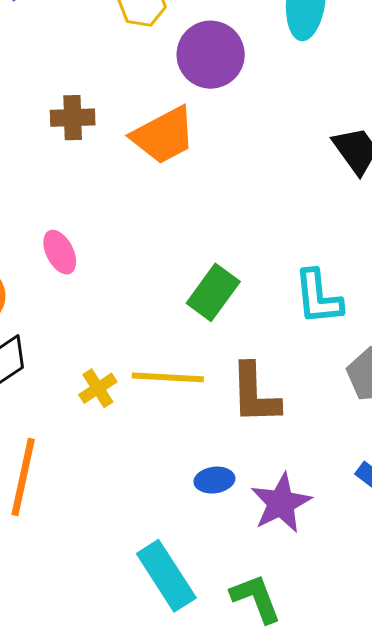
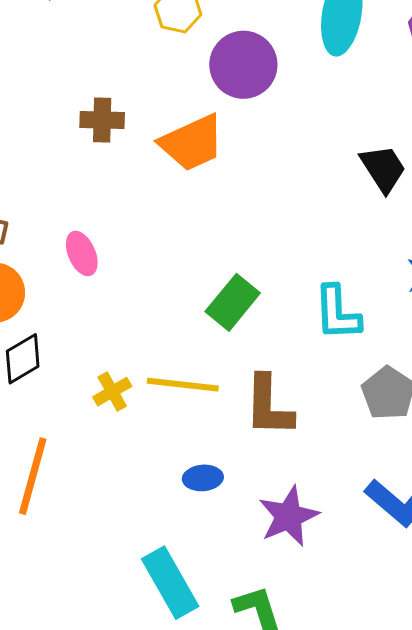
blue ellipse: (214, 480) -> (203, 478), moved

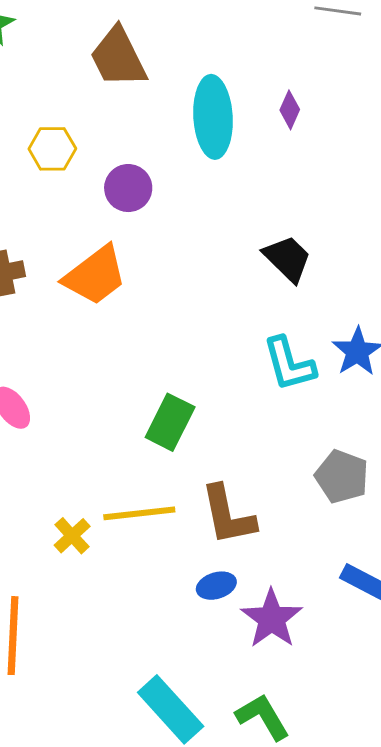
purple circle: (243, 65) -> (128, 188), size x0.7
cyan L-shape: (337, 313) -> (289, 364), moved
blue ellipse: (203, 478) -> (216, 586), moved

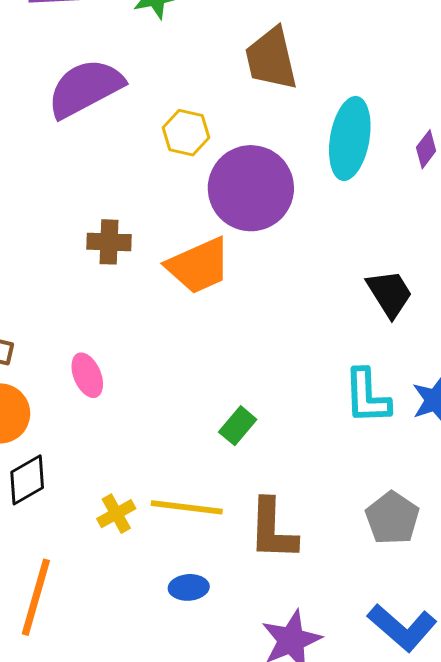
purple circle: (128, 188) -> (251, 188), size x1.8
green rectangle: (170, 422) -> (238, 426), size x0.7
blue ellipse: (216, 586) -> (189, 587), moved

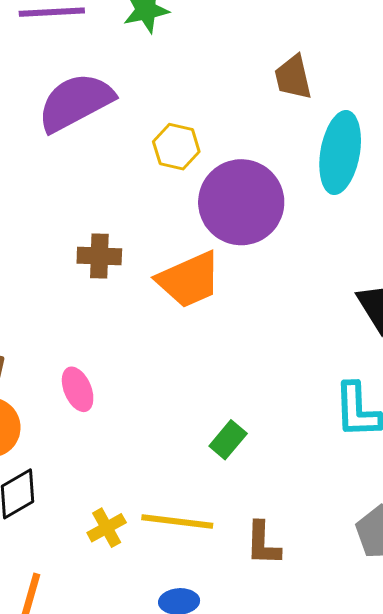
brown trapezoid: (271, 59) -> (293, 77), moved, size x0.7
brown L-shape: (273, 530) -> (263, 544), size x0.7

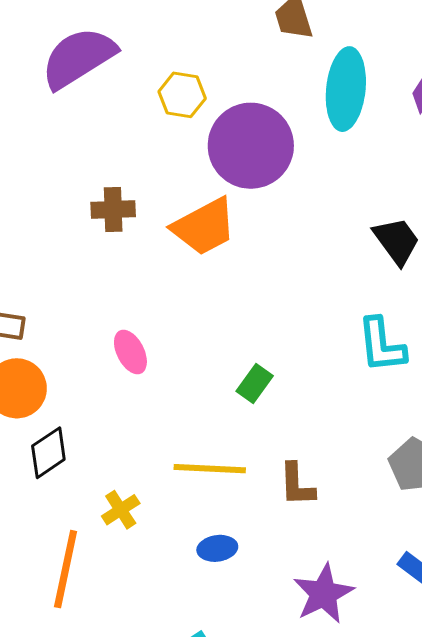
pink ellipse: (78, 389) -> (130, 352), moved
yellow cross: (107, 528) -> (121, 510), moved

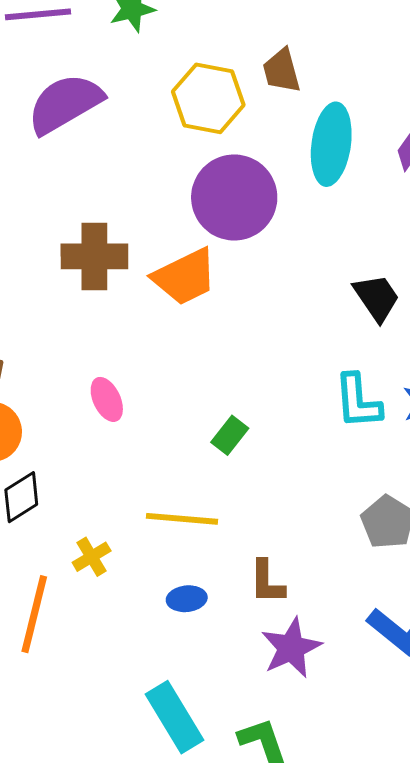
yellow hexagon: (182, 95) -> (208, 98), moved, size x1.5
brown cross: (113, 209) -> (94, 256), size x1.5
brown L-shape: (297, 485) -> (267, 582), moved

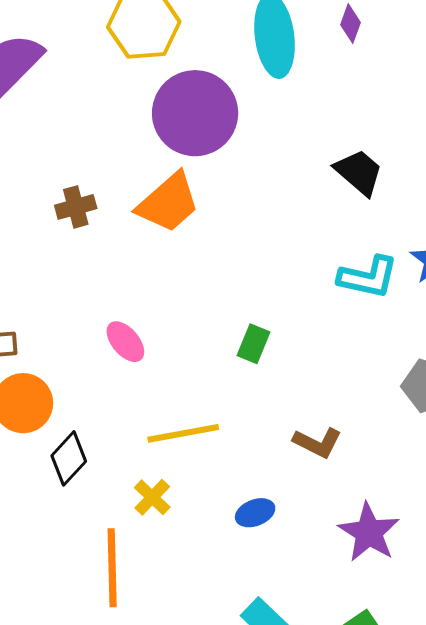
brown cross: (94, 256) -> (76, 207), size x0.6
cyan L-shape: (358, 401) -> (368, 277), turned -58
yellow line: (182, 519) -> (183, 433), moved
brown L-shape: (267, 582) -> (317, 443), moved, turned -48

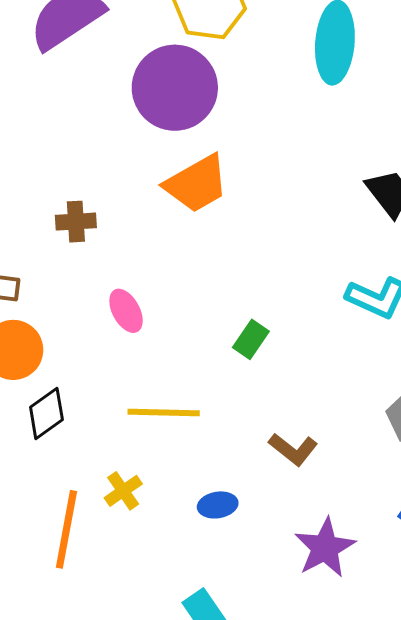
purple circle: (195, 113) -> (175, 88), moved
brown cross: (76, 207) -> (76, 222), moved
yellow cross: (152, 497) -> (123, 491), moved

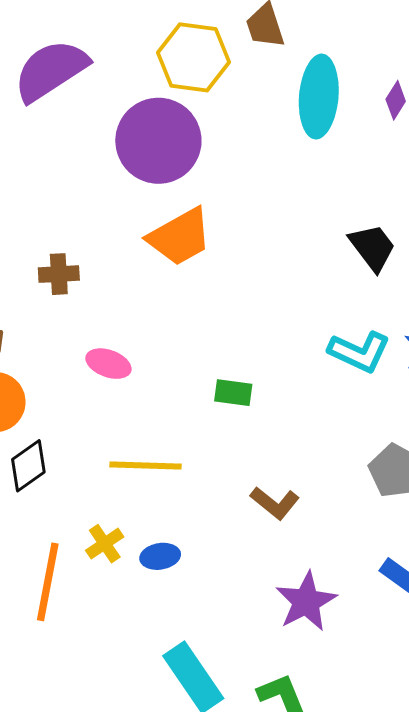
pink ellipse: (126, 311) -> (108, 364), turned -42
green rectangle: (251, 339) -> (233, 393), turned 63
blue ellipse: (218, 505) -> (160, 556), moved

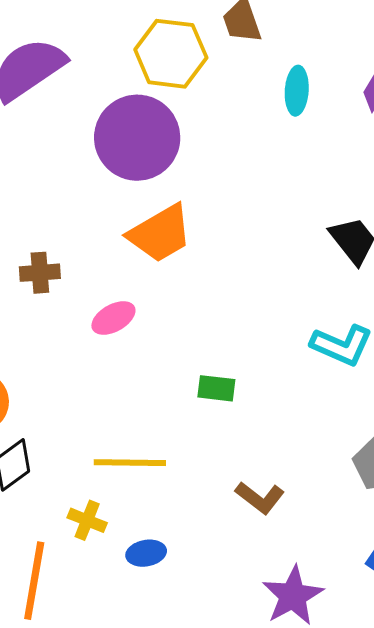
cyan ellipse: (319, 97) -> (297, 91), size x0.6
pink ellipse: (108, 364) -> (113, 318), moved, turned -48
yellow cross: (105, 544) -> (87, 520), moved, turned -33

